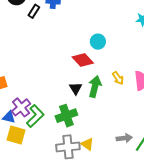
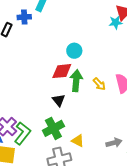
red diamond: (83, 60) -> (62, 71), turned -45
green arrow: (95, 87) -> (76, 81), moved
yellow triangle: (87, 144) -> (78, 141), moved

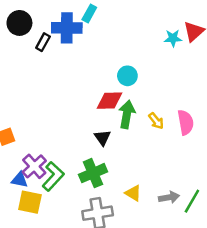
blue cross: (24, 17) -> (67, 28), size x1.6
cyan star: (116, 22) -> (173, 38), moved
yellow triangle: (78, 141) -> (133, 193), moved

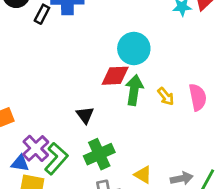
cyan circle: (127, 76) -> (134, 48), size x1.5
black triangle: (103, 138) -> (85, 115), moved

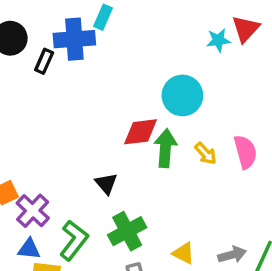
cyan circle: (134, 48) -> (182, 95), moved
purple cross: (36, 148) -> (33, 211), moved

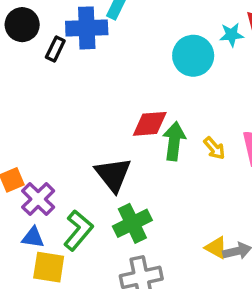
cyan circle: (182, 95) -> (193, 56), moved
black triangle: (106, 183) -> (113, 174), size x1.6
yellow triangle: (184, 253) -> (216, 248), moved

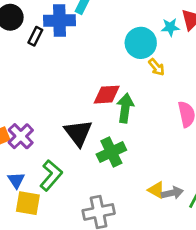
yellow arrow: (214, 148) -> (156, 67), moved
purple cross: (38, 199) -> (21, 136), moved
green cross: (132, 223) -> (111, 152), moved
blue triangle: (33, 237) -> (16, 180), turned 48

